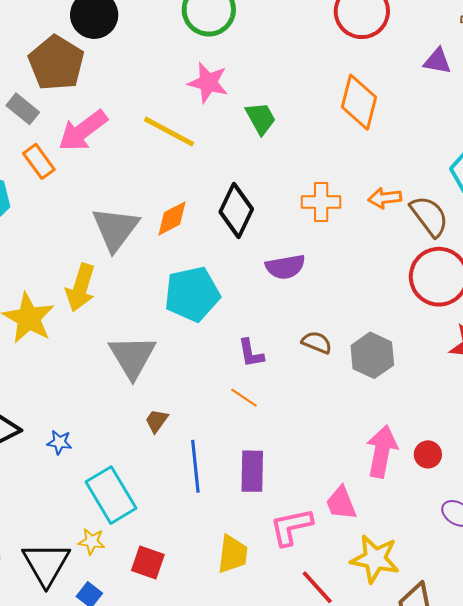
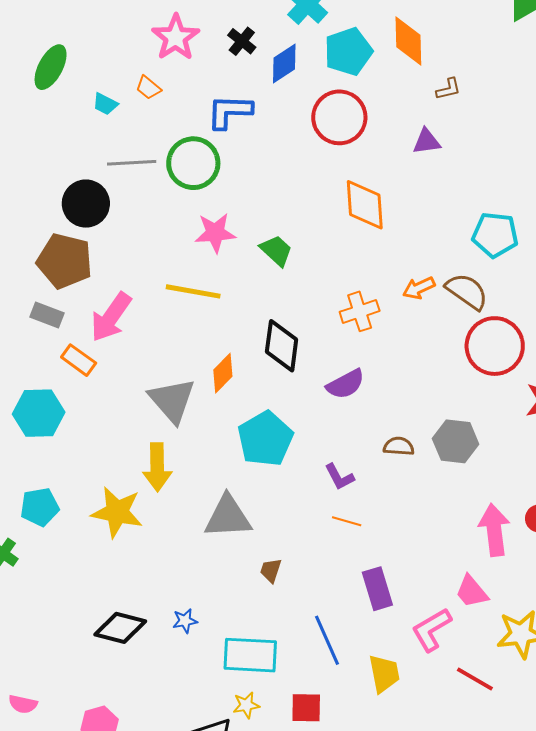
gray triangle: (132, 357) -> (228, 517), turned -44
blue line: (195, 466) -> (327, 640), moved
cyan rectangle: (111, 495) -> (250, 655), turned -38

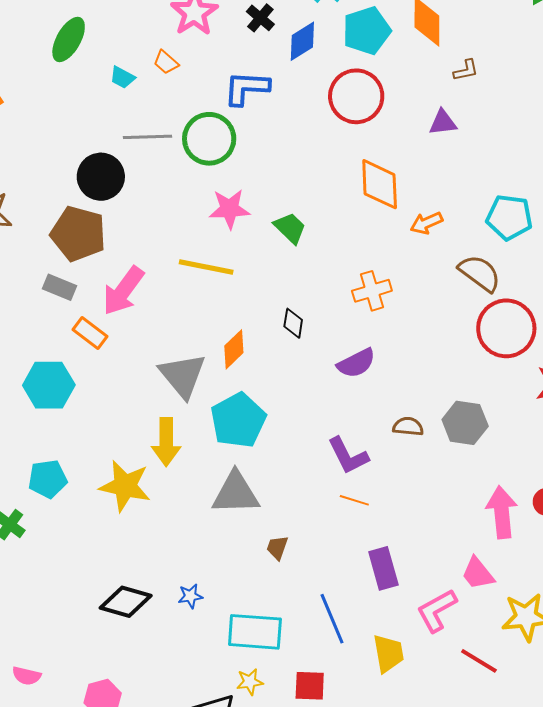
orange arrow: (419, 288) -> (426, 223), moved
black diamond: (282, 346) -> (293, 323), size x0.6
cyan pentagon: (265, 439) -> (238, 420), moved
purple L-shape: (339, 477) -> (348, 456), size x1.4

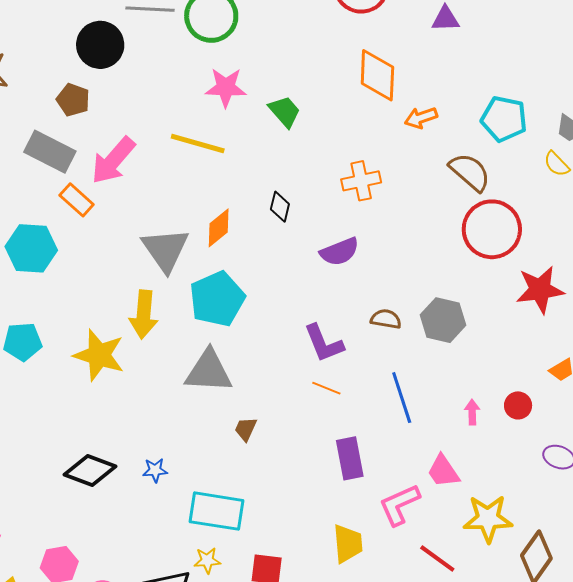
brown pentagon: (78, 234) -> (73, 100), size x0.6
gray rectangle: (59, 287) -> (50, 152), size x1.5
pink arrow: (502, 512) -> (472, 412), size x0.5
blue line: (332, 619) -> (402, 398), moved

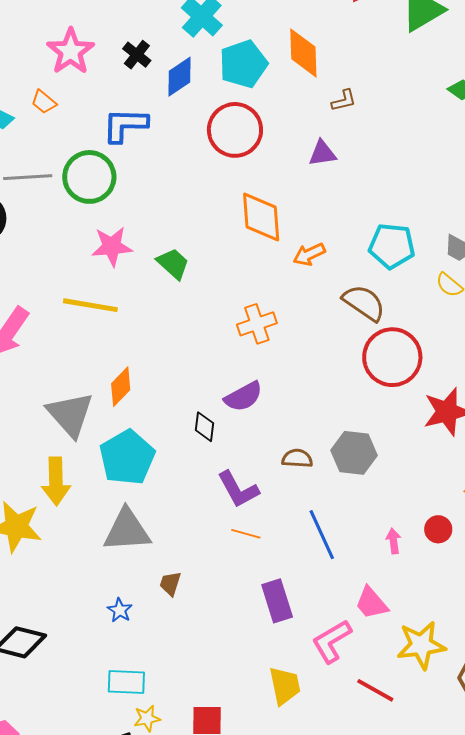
black diamond: (280, 207) -> (205, 427), moved
blue star: (155, 470) -> (120, 610), moved, turned -30
cyan rectangle: (217, 511) -> (126, 682), moved, size x0.7

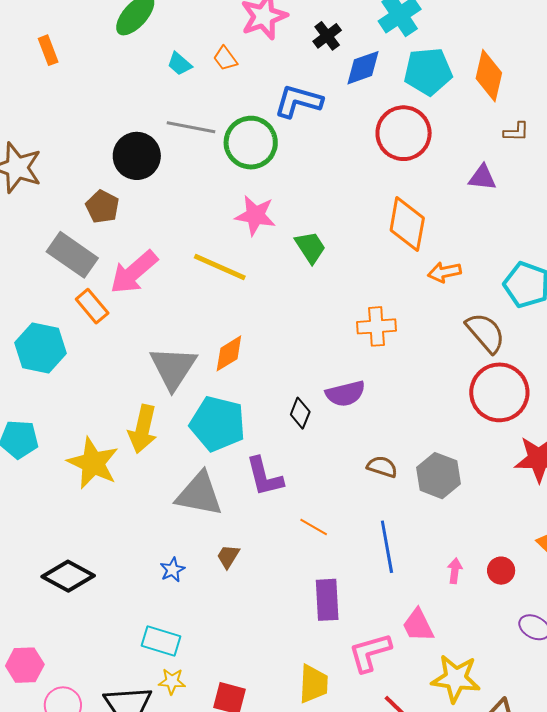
cyan pentagon: (127, 457) -> (218, 424), turned 30
purple L-shape: (238, 489) -> (264, 477), moved

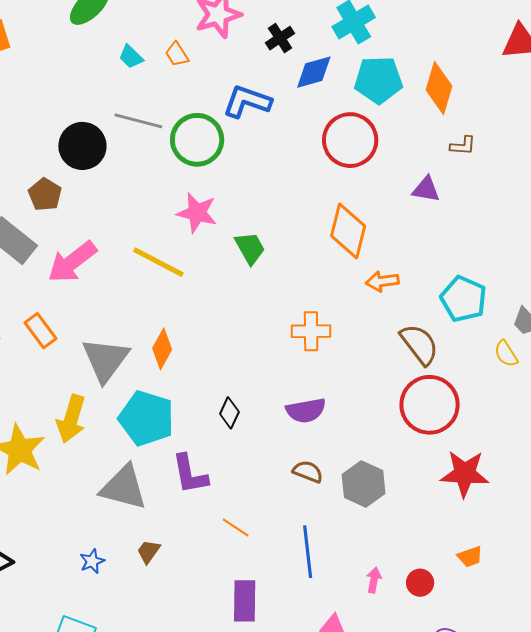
orange rectangle: (92, 306) -> (40, 331), moved
orange diamond: (229, 353) -> (162, 349), turned -33
purple semicircle: (345, 394) -> (306, 410), moved

